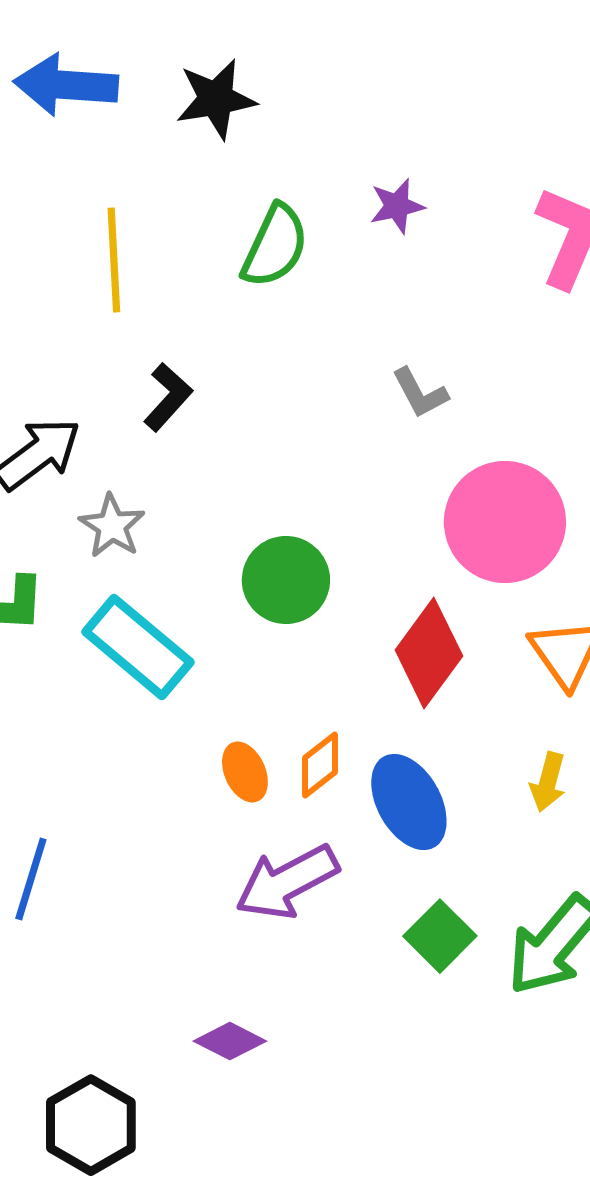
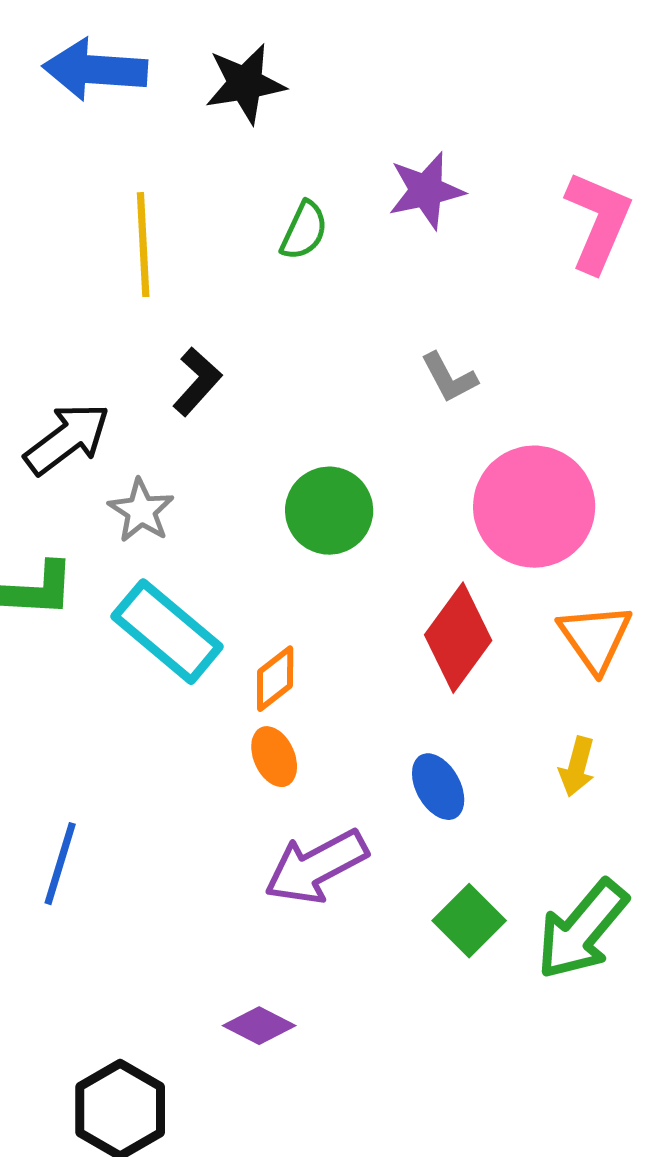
purple star: (397, 206) -> (426, 191), size x1.4
green semicircle: (275, 246) -> (304, 231), size x0.7
green circle: (286, 580) -> (329, 511), moved
orange diamond: (320, 765) -> (275, 679), moved
blue ellipse: (409, 802) -> (438, 787), size x0.7

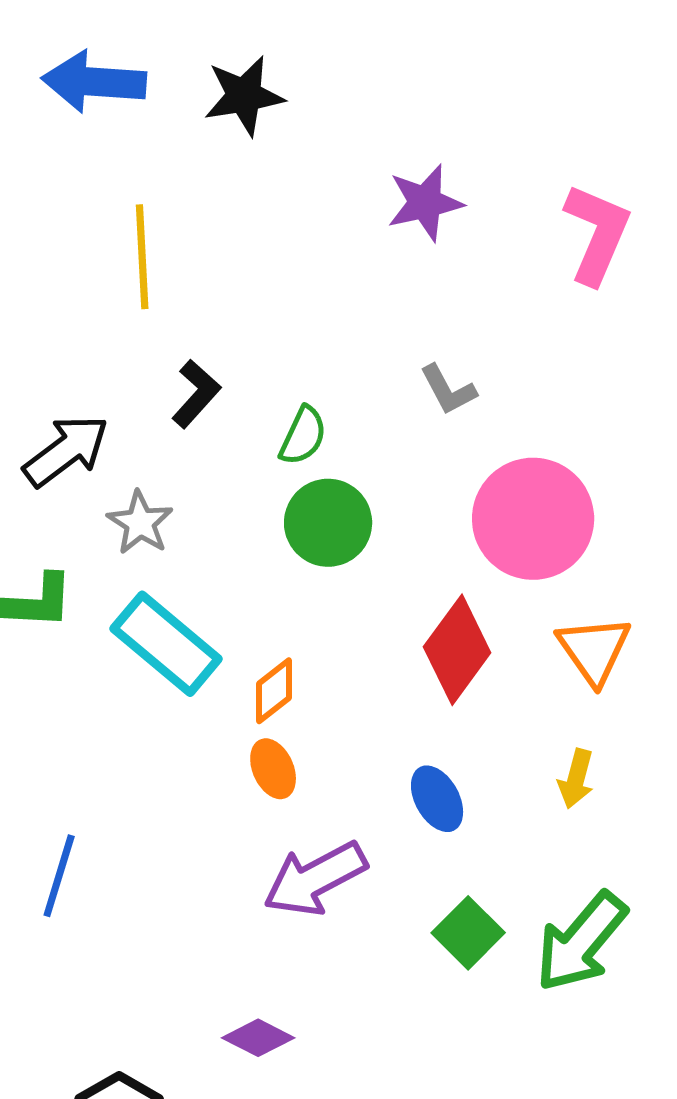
green semicircle: (304, 231) -> (303, 436), moved

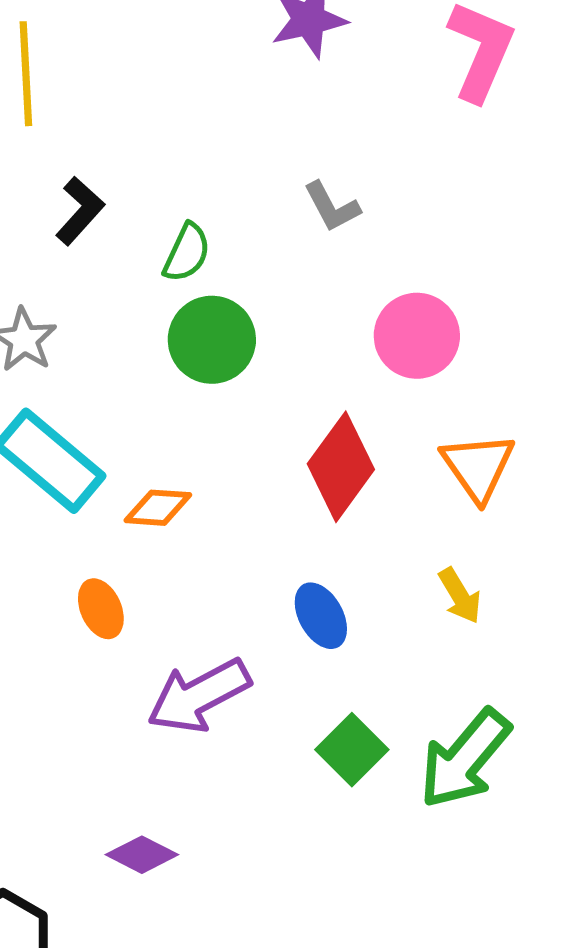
pink circle: (533, 519) -> (417, 336), size x0.7
orange diamond: (274, 691) -> (158, 508), turned 42
orange ellipse: (273, 769) -> (101, 609), moved
yellow arrow: (576, 779) -> (460, 596), turned -46

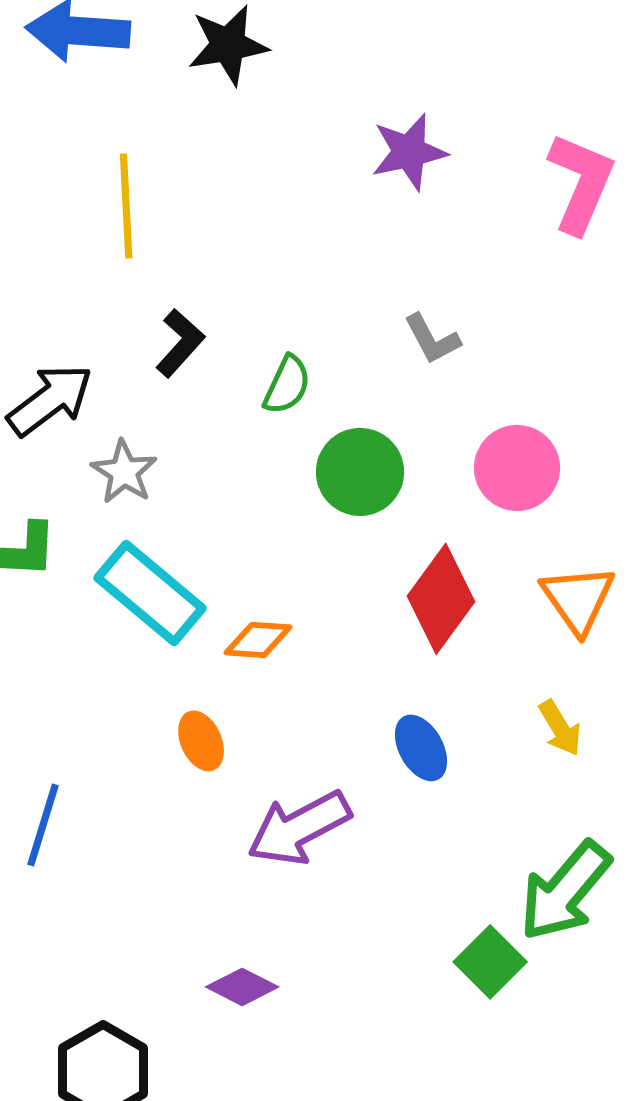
green circle: (212, 340) -> (360, 472), moved
green square: (352, 750) -> (490, 962), moved

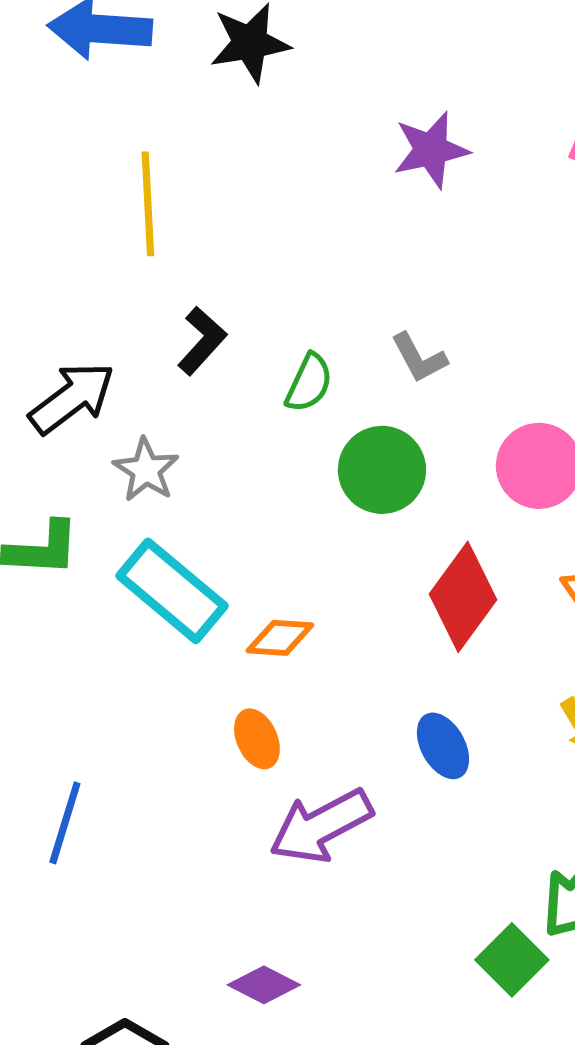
gray L-shape: (432, 339) -> (419, 358), moved
orange ellipse: (201, 741) -> (257, 739), moved

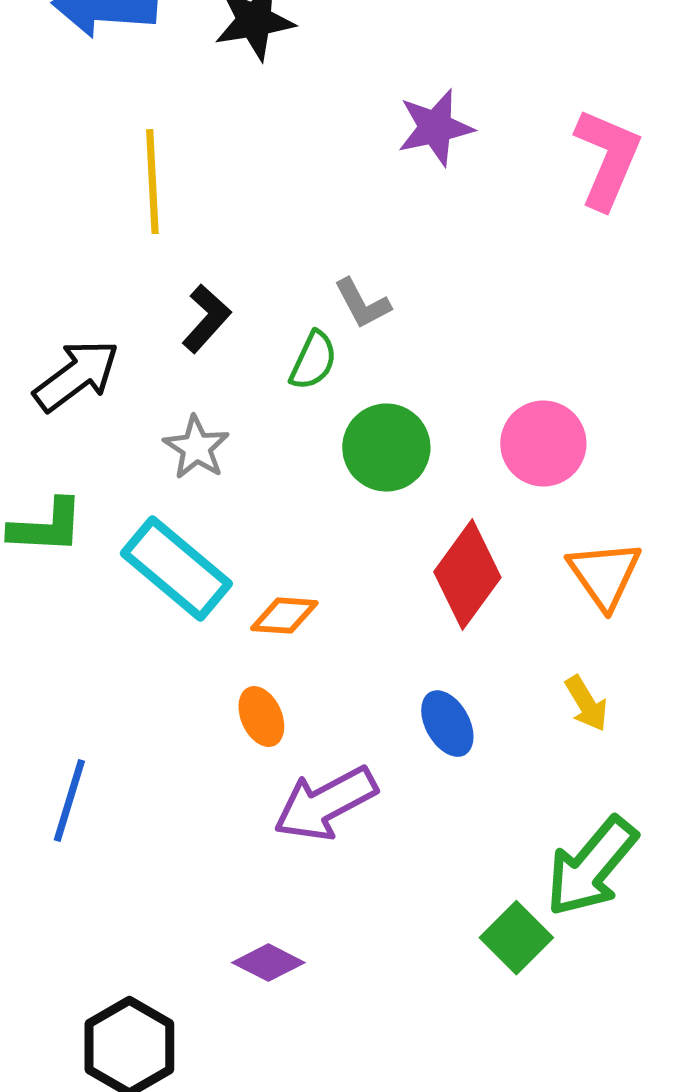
gray L-shape: (419, 358) -> (362, 304), moved
gray star: (146, 470) -> (196, 448), moved

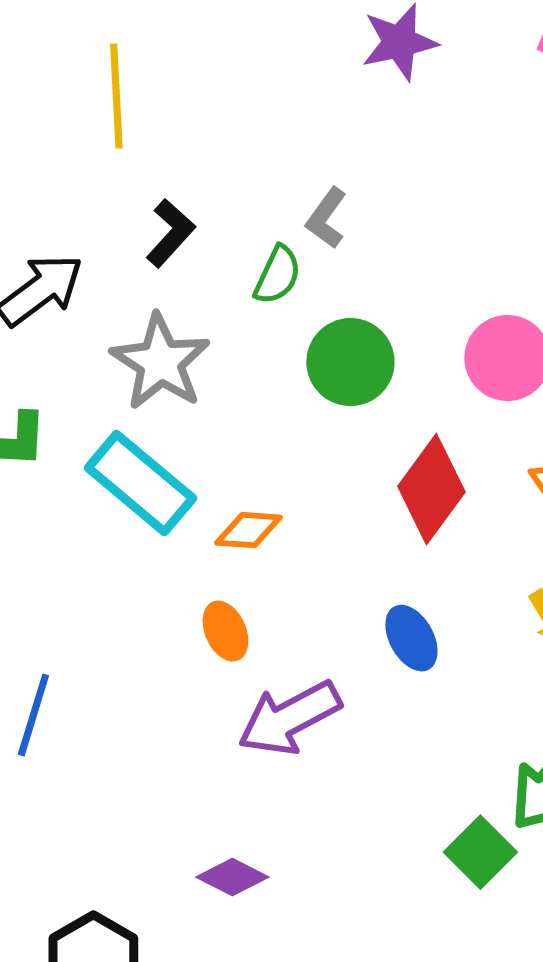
gray L-shape: (362, 304) -> (326, 218), turned 64
gray star: (196, 448) -> (160, 362), size x1.5

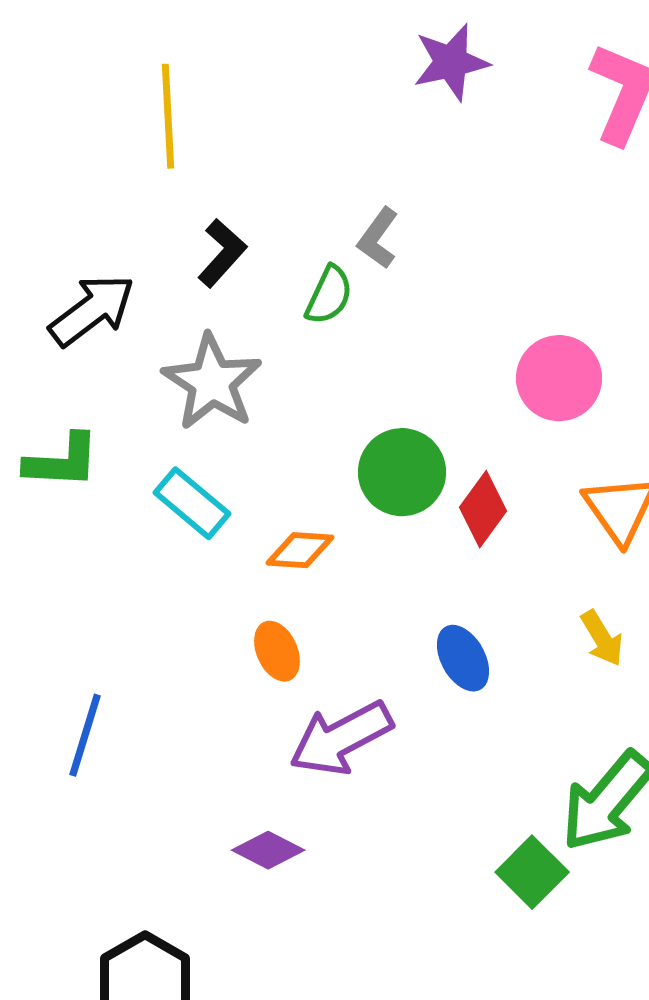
green circle: (350, 362) -> (402, 472), moved
cyan rectangle: (140, 483) -> (192, 503), size x0.7
red diamond: (431, 489) -> (483, 509), size x0.7
purple diamond: (232, 877) -> (268, 850), moved

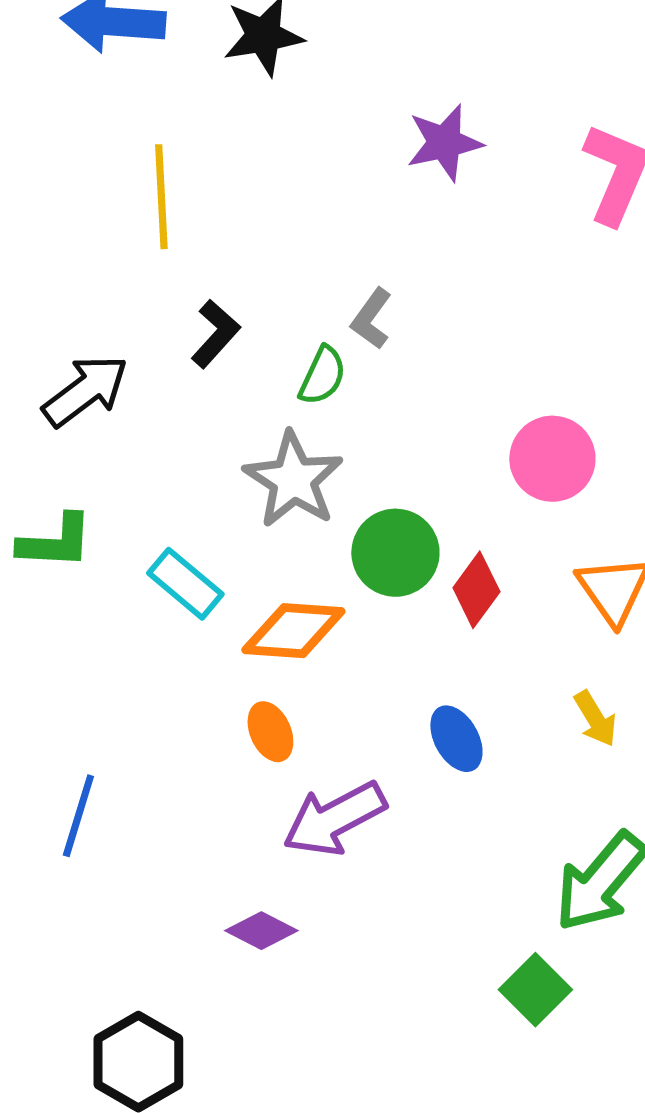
gray star: (212, 382) -> (293, 480), moved
orange diamond: (300, 550) -> (293, 631), size x1.5
green square: (532, 872) -> (535, 990), moved

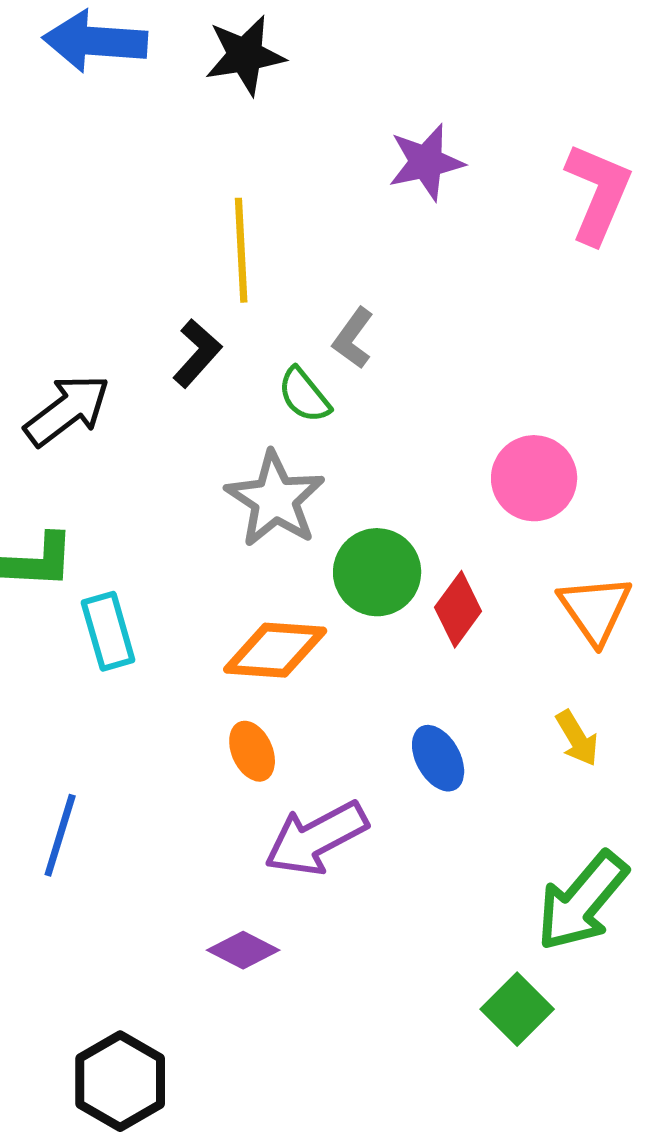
yellow line: (161, 197) -> (241, 250), moved
green semicircle: (322, 376) -> (304, 395), turned 116
cyan rectangle: (185, 584) -> (108, 631), moved, turned 34

